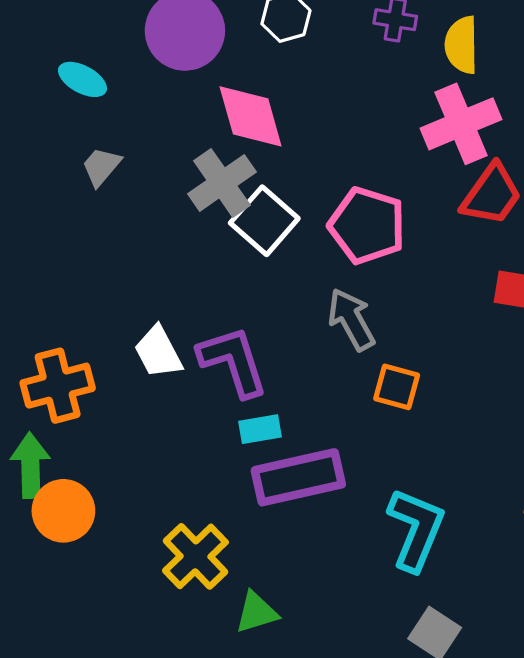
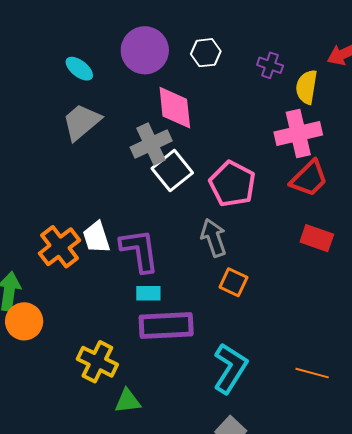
gray trapezoid: (101, 166) -> (81, 122), size x1.6
orange cross: (58, 386) -> (60, 247), moved, turned -33
yellow cross: (195, 556) -> (97, 362), turned -30

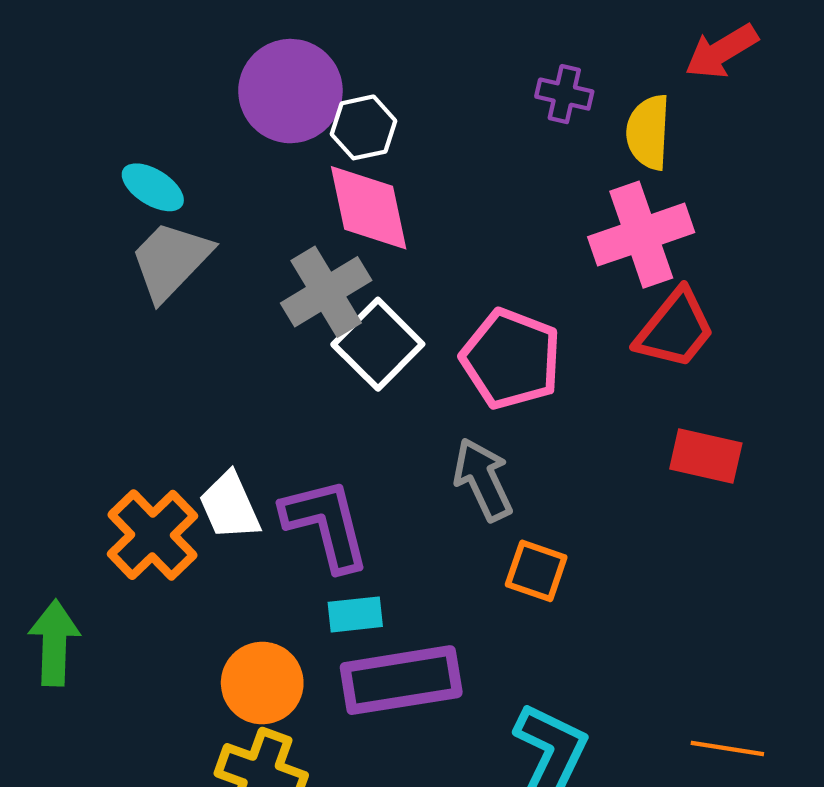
white hexagon: (206, 53) -> (364, 127), moved
cyan ellipse: (79, 69) -> (153, 187), moved
orange circle: (24, 321) -> (262, 683), moved

